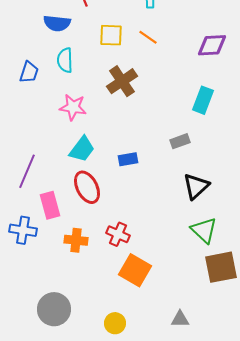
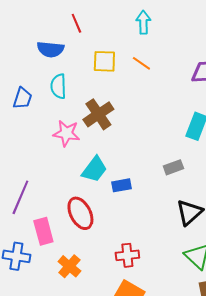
brown cross: (122, 81) -> (98, 114), moved
cyan trapezoid: (82, 149) -> (94, 169), moved
red cross: (118, 234) -> (127, 255), moved, turned -30
orange cross: (76, 240) -> (69, 266), turned 35

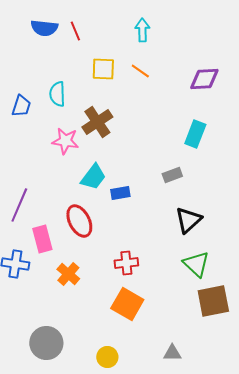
blue semicircle: (50, 49) -> (44, 28), moved

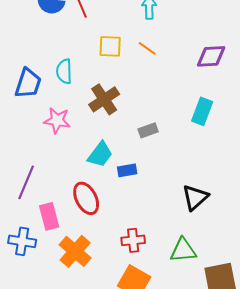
blue trapezoid: (21, 106) -> (28, 83), size x1.4
pink star: (65, 141) -> (57, 120), moved
gray rectangle: (172, 175) -> (148, 130), moved
green triangle: (196, 264) -> (183, 250), moved, turned -48
orange cross: (68, 274) -> (75, 251), size x1.4

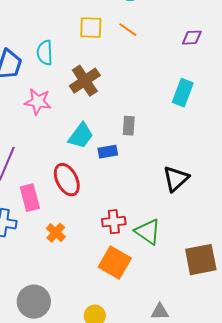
purple diamond: (211, 56) -> (192, 38), size x0.7
gray rectangle: (148, 130) -> (129, 126), moved, turned -66
green triangle: (183, 250) -> (148, 232), moved, turned 40
orange cross: (75, 251) -> (56, 233), size x0.6

